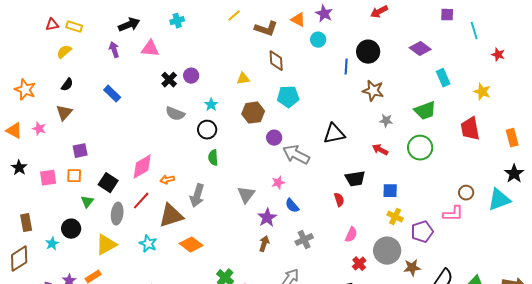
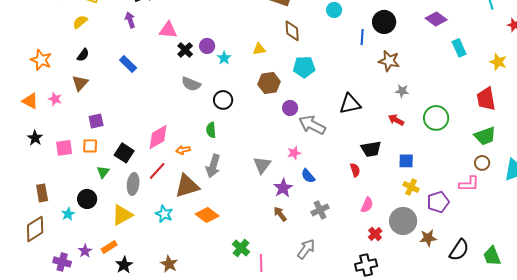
pink triangle: (150, 49) -> (168, 30), moved
cyan star: (211, 105) -> (224, 58), moved
green trapezoid: (425, 111) -> (485, 136), moved
green semicircle: (213, 158) -> (211, 130), moved
brown arrow: (264, 244) -> (280, 214), turned -56

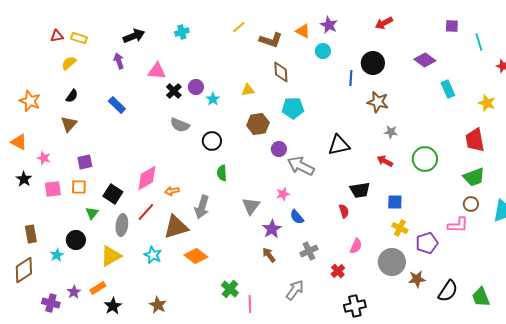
pink star: (55, 99) -> (44, 158), moved
green semicircle: (211, 130) -> (222, 173), moved
red cross: (375, 234) -> (338, 271), moved

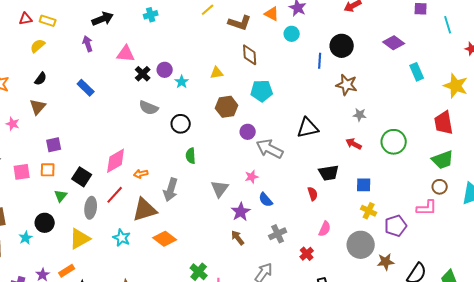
yellow star: (487, 103) -> (456, 86), size x1.4
pink star: (44, 158) -> (13, 124), moved

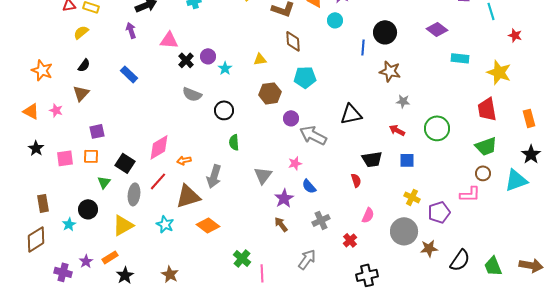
cyan rectangle: (417, 72) -> (460, 58), turned -60
blue square: (364, 185) -> (407, 160), moved

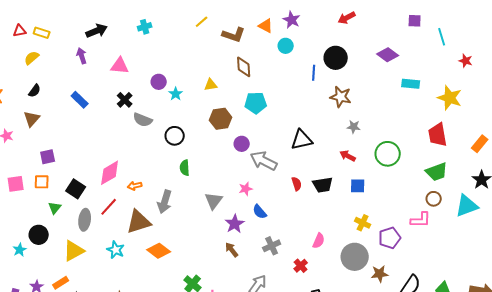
black cross: (186, 60) -> (125, 100), moved
orange rectangle: (529, 118) -> (480, 144), turned 54
red semicircle: (356, 180) -> (297, 184), moved

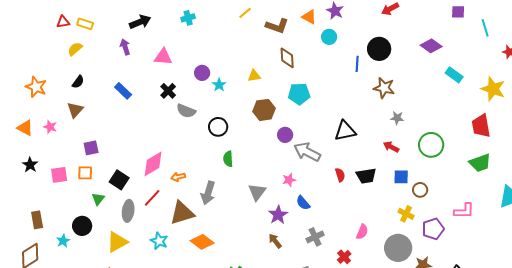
cyan rectangle: (411, 84) -> (454, 75), turned 30
brown circle: (434, 199) -> (420, 190), moved

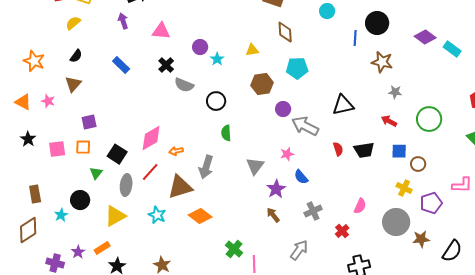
purple diamond: (431, 46) -> (425, 37), moved

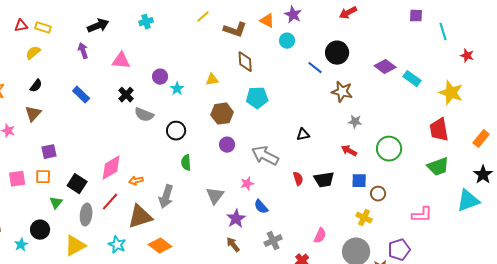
blue line: (355, 38) -> (315, 68), turned -56
black triangle: (343, 105) -> (303, 135), size x0.6
purple circle: (283, 109) -> (227, 145), moved
purple pentagon: (431, 203) -> (399, 250), moved

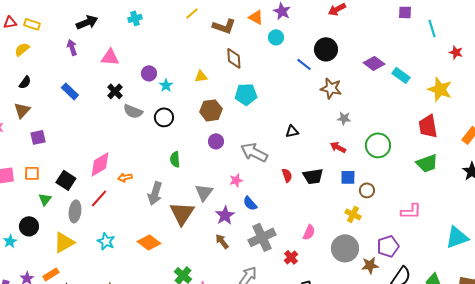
black circle: (176, 131) -> (164, 117), moved
purple square: (49, 152) -> (38, 137), moved
cyan triangle: (468, 201) -> (457, 237), moved
brown triangle: (140, 217) -> (182, 213), moved, turned -40
gray cross: (273, 241) -> (262, 237), size x1.5

